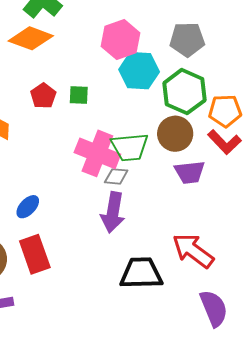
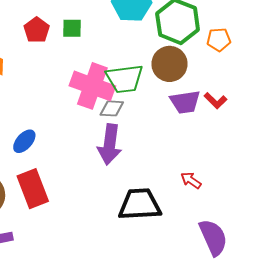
orange pentagon: (225, 111) -> (219, 40), size x0.7
red L-shape: (224, 142) -> (215, 101), moved, size x0.7
red arrow: (193, 251) -> (191, 180), size x0.5

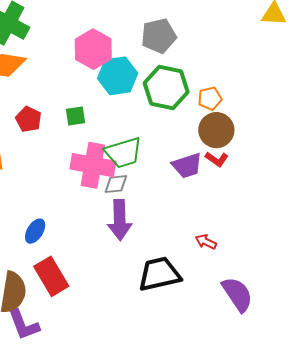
green square: (72, 28) -> (75, 116), moved
brown circle: (170, 64) -> (216, 130), moved

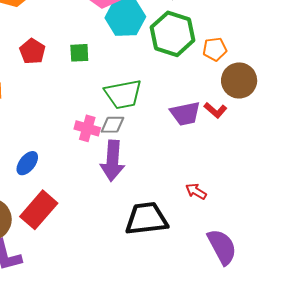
brown circle: (216, 130) -> (239, 80), moved
pink cross: (93, 165) -> (87, 128), moved, size x0.6
red rectangle: (51, 276) -> (39, 210), turned 66

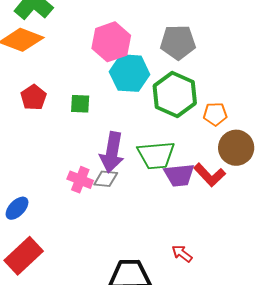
green trapezoid: (123, 94) -> (156, 155), moved
red L-shape: (215, 110) -> (210, 175), size x1.4
purple arrow: (113, 161) -> (112, 152), moved

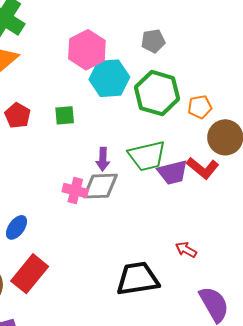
gray pentagon: (178, 42) -> (153, 41), size x0.7
purple arrow: (112, 152) -> (103, 159), size x0.6
gray diamond: (106, 179) -> (100, 186), size x1.5

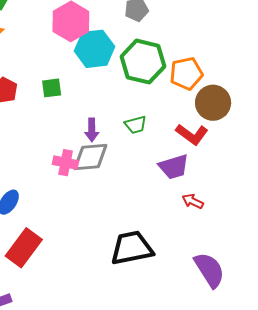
orange pentagon: (200, 107) -> (186, 73), size x1.4
green trapezoid: (147, 156) -> (136, 125), size x0.6
purple trapezoid: (173, 172) -> (174, 167), moved
red arrow: (186, 250) -> (193, 201), moved

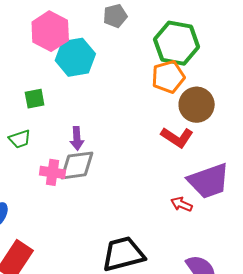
green hexagon: (143, 62) -> (177, 43), moved
green trapezoid: (136, 125) -> (20, 139), moved
purple trapezoid: (174, 167) -> (209, 181), moved, size x1.4

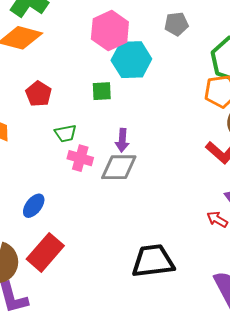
green square: (35, 99) -> (102, 91), moved
pink cross: (53, 172) -> (80, 158), moved

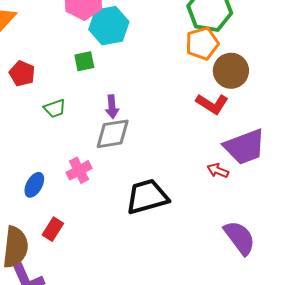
pink cross: (80, 158) -> (79, 170), moved, turned -35
red rectangle: (45, 252) -> (53, 229), size x0.6
black trapezoid: (153, 261) -> (147, 197), moved

